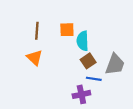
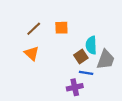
brown line: (37, 31) -> (34, 29), turned 42
cyan semicircle: (83, 41) -> (91, 45), moved

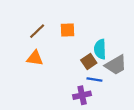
orange triangle: (32, 53) -> (35, 58), turned -35
gray trapezoid: (106, 60) -> (116, 65), turned 40

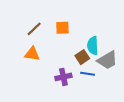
purple cross: (82, 95) -> (63, 77), moved

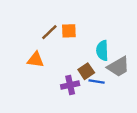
brown line: (34, 29) -> (49, 32), moved
brown square: (82, 57) -> (86, 71), moved

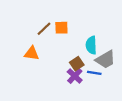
blue line: (97, 82) -> (94, 73), moved
purple cross: (70, 85) -> (75, 76), moved, turned -35

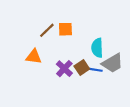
blue line: (94, 73) -> (95, 70), moved
purple cross: (75, 76) -> (64, 69), moved

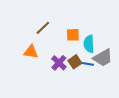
orange square: (65, 29) -> (73, 35), moved

